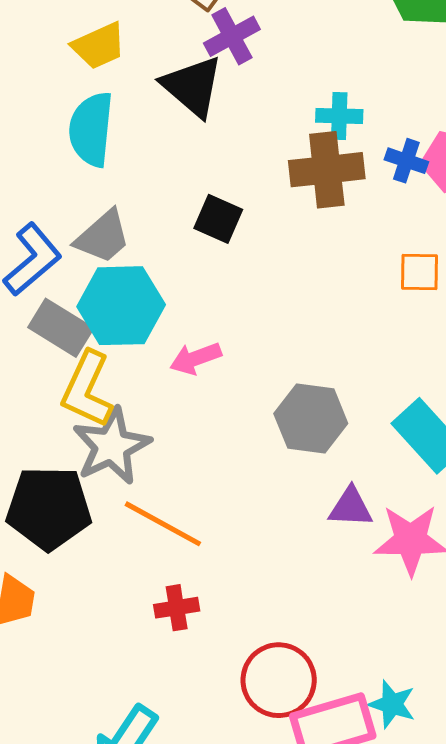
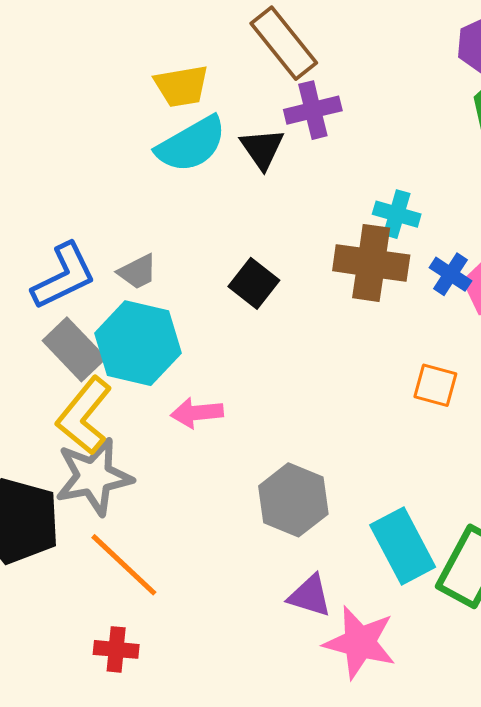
black triangle: (193, 86) -> (262, 149), size x0.7
cyan semicircle: (91, 129) -> (191, 144), moved, turned -140
gray trapezoid: (103, 237) -> (137, 272), size x0.7

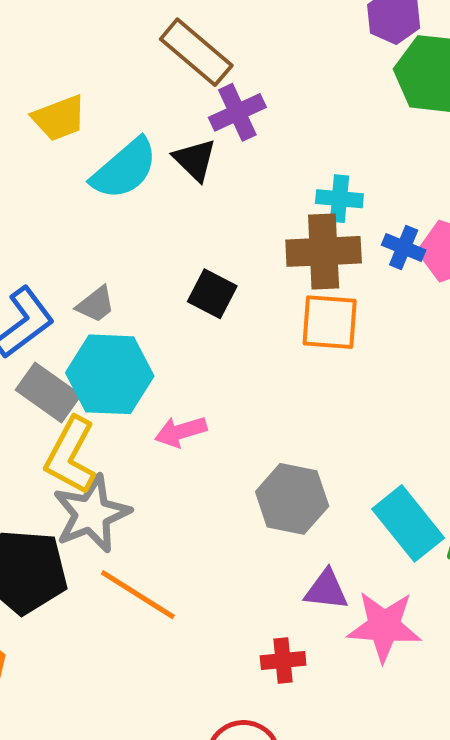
yellow trapezoid: (181, 86) -> (59, 118), moved
orange square: (435, 385) -> (330, 322), moved, size x1.4
red cross: (116, 649) -> (283, 661), moved

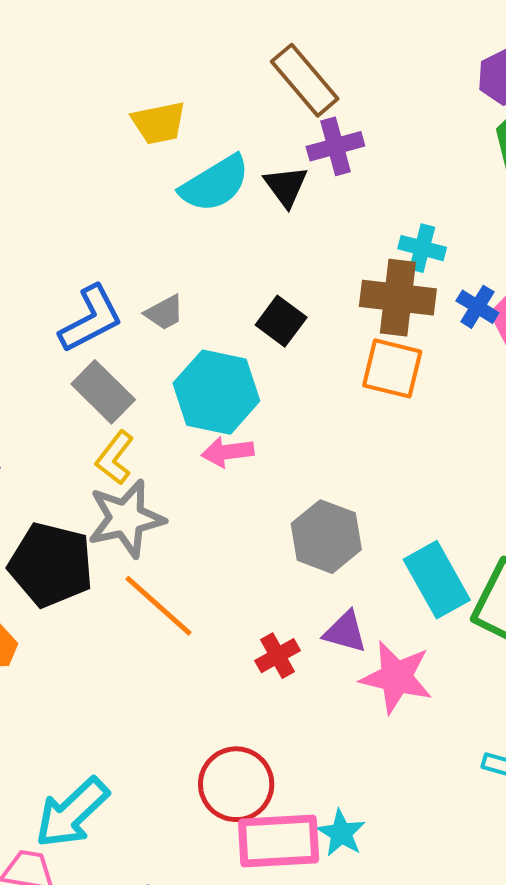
cyan hexagon: (110, 374) -> (216, 392), moved
yellow L-shape: (71, 456) -> (115, 458), size x0.7
red cross: (283, 661) -> (278, 656), moved, turned -33

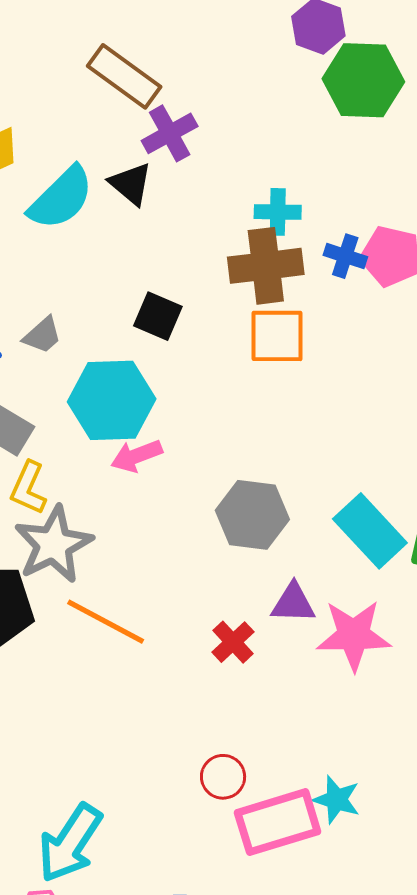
red circle: (236, 784) -> (223, 777), size x0.6

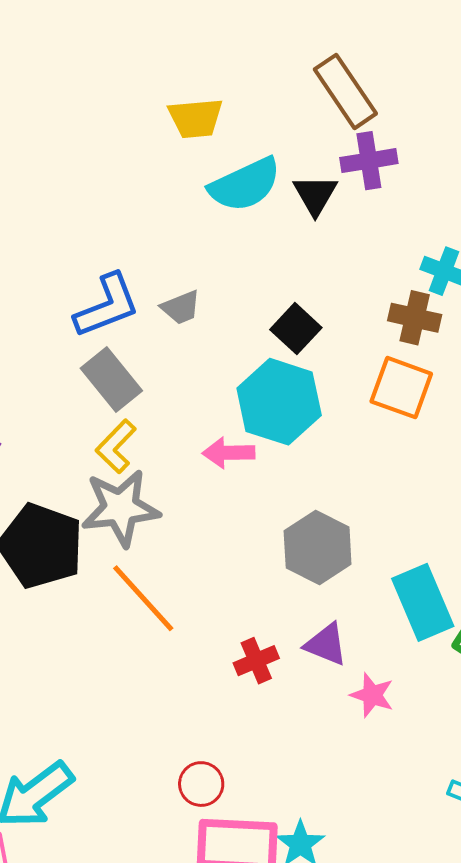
brown cross: (266, 266) -> (415, 318), size x0.7
cyan hexagon: (112, 400) -> (279, 402), moved
pink star: (354, 635) -> (372, 695), size x0.6

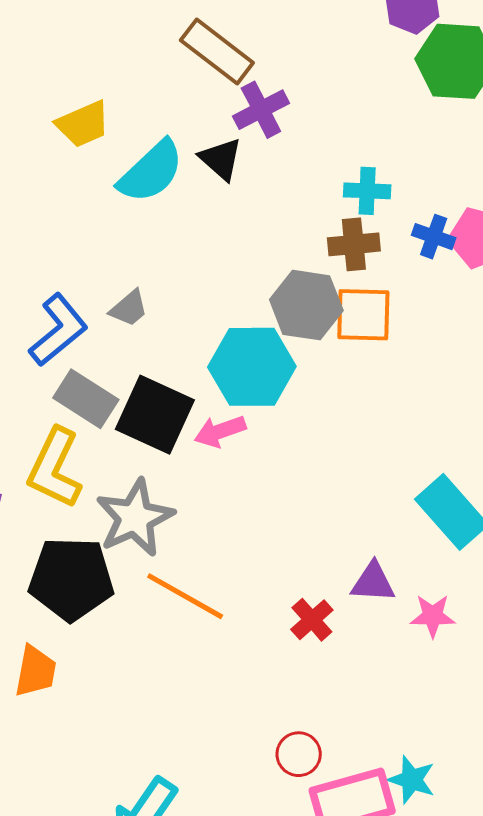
black square: (296, 329) -> (155, 415), moved, size x1.6
yellow L-shape: (116, 446) -> (55, 468), moved, size x1.5
gray hexagon: (318, 548) -> (306, 305), moved

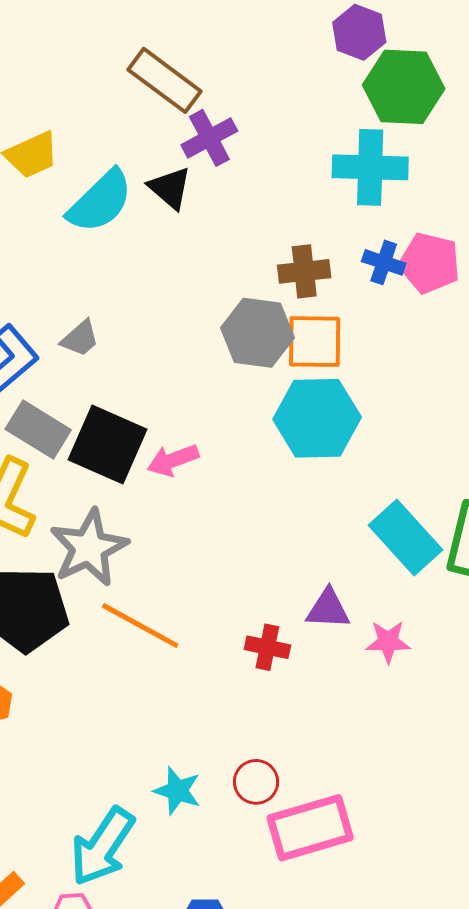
cyan cross: (367, 191) -> (370, 167), moved, size x1.6
cyan hexagon: (252, 367) -> (317, 418), moved
red cross: (312, 620) -> (267, 647), turned -36
cyan star: (412, 780) -> (177, 791), moved

